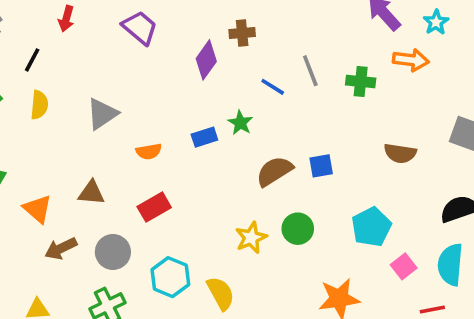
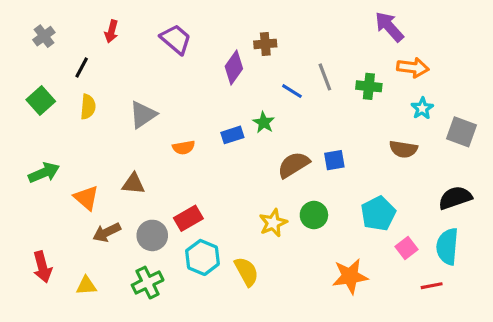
cyan star: (436, 22) -> (422, 108), moved
red rectangle: (154, 207) -> (188, 218), moved

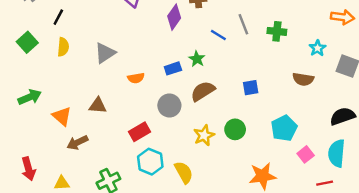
orange arrow: (413, 67) -> (343, 17), moved
brown semicircle: (294, 165) -> (203, 91), moved
gray circle: (152, 235) -> (169, 105), moved

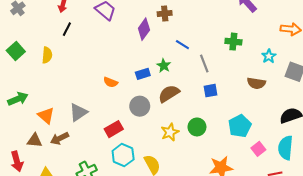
black line: (58, 17) -> (67, 29), moved
gray line: (243, 24) -> (204, 63), moved
gray triangle: (105, 53) -> (78, 112), moved
orange semicircle: (136, 78) -> (111, 82), turned 32
brown triangle: (98, 105) -> (35, 141), moved

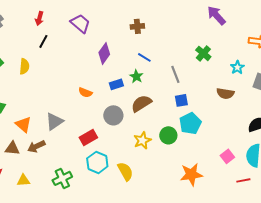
purple diamond: (144, 29) -> (104, 53), moved
green cross: (233, 42) -> (203, 53), turned 35
blue line: (182, 45) -> (144, 57), moved
cyan pentagon: (240, 126) -> (190, 123), moved

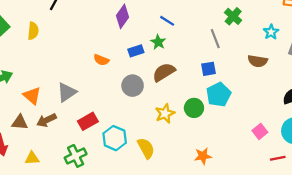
gray line: (175, 74) -> (215, 39), moved
red rectangle: (88, 137) -> (88, 121), moved
orange star: (191, 174) -> (203, 156), moved, size x0.7

